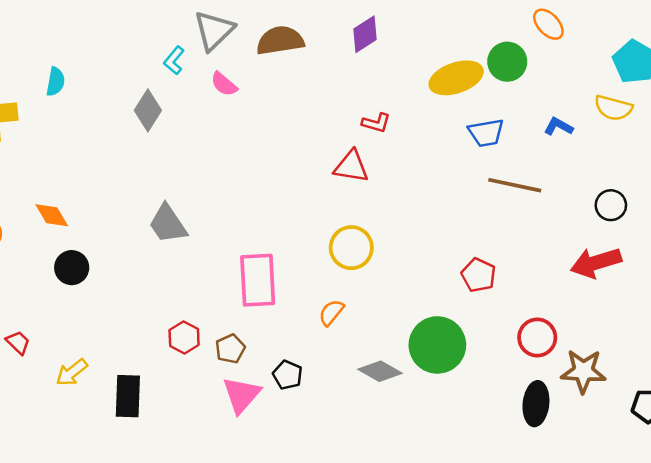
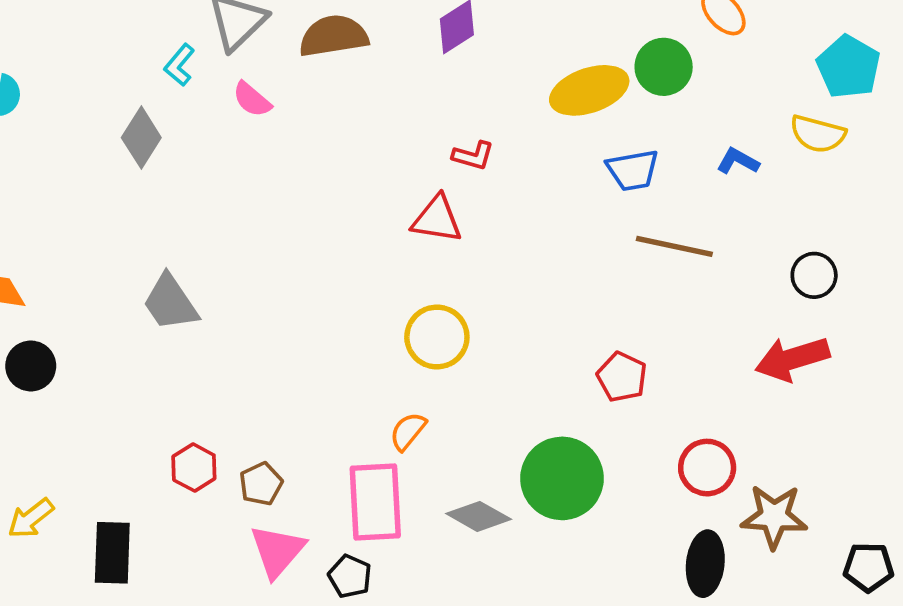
pink rectangle: (258, 280) -> (375, 502), moved
black pentagon: (288, 375) -> (350, 576), moved

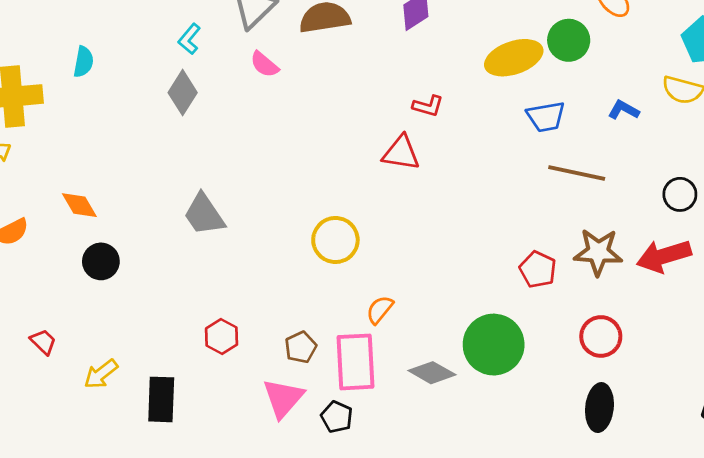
cyan L-shape: (179, 65) -> (189, 39), moved
yellow circle: (437, 337) -> (335, 240), moved
brown pentagon: (261, 484) -> (301, 347), moved
brown star: (774, 516) -> (598, 252), moved

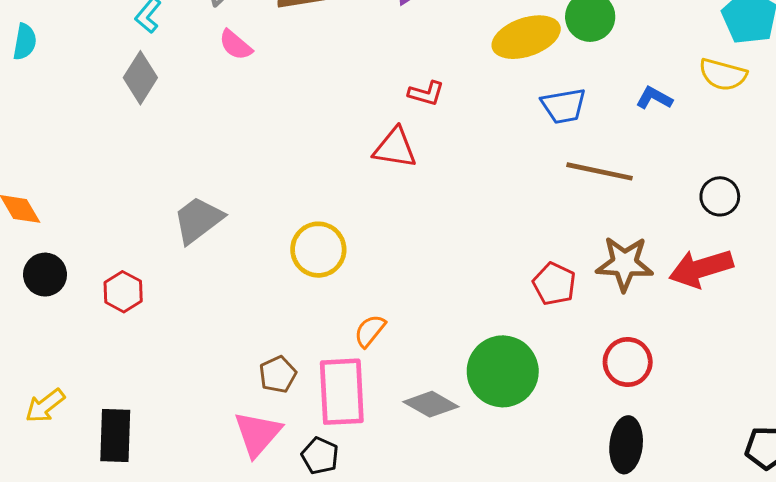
gray trapezoid: (204, 215) -> (198, 220), moved, turned 87
red hexagon: (222, 336) -> (123, 292), moved

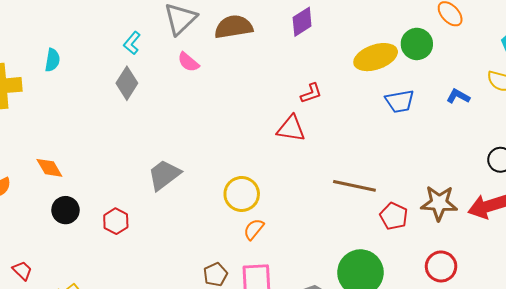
red L-shape: (426, 93) -> (311, 93), turned -35
brown line: (600, 171) -> (354, 186), moved
orange semicircle: (370, 331) -> (254, 229), moved

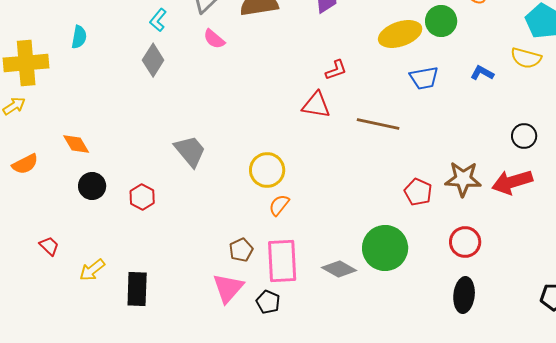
gray trapezoid: (164, 175) -> (190, 151), turned 87
brown line: (354, 186) -> (378, 124), moved

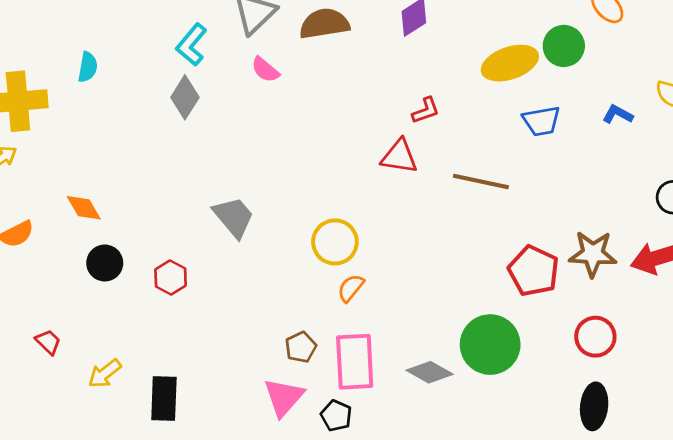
cyan L-shape: (158, 20) -> (192, 45), size x1.4
red pentagon: (418, 192) -> (534, 271), size x1.4

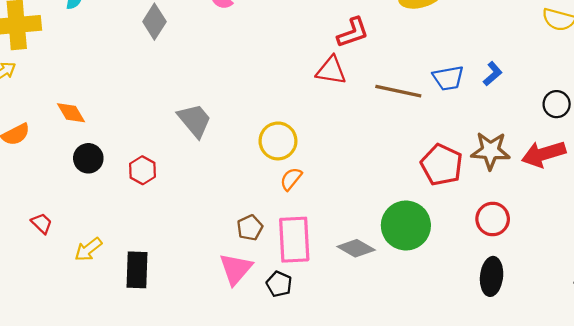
red L-shape: (426, 110) -> (353, 33), size x1.4
blue L-shape: (618, 114) -> (493, 74), moved, turned 110
blue trapezoid: (541, 121) -> (448, 78), moved

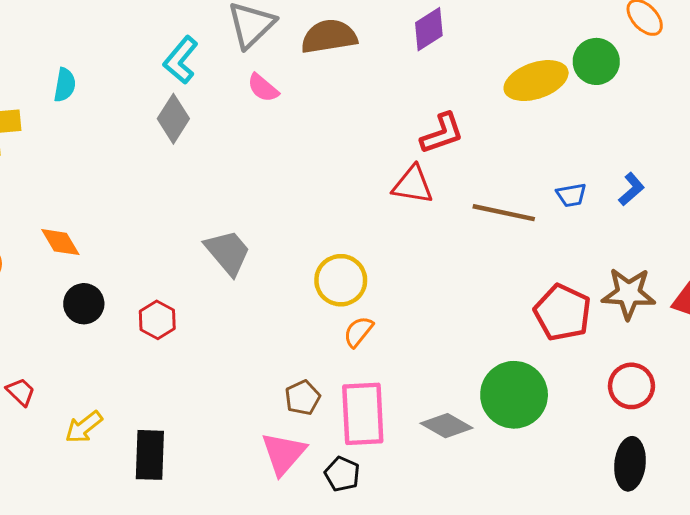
blue trapezoid: (448, 78) -> (571, 195), size x0.7

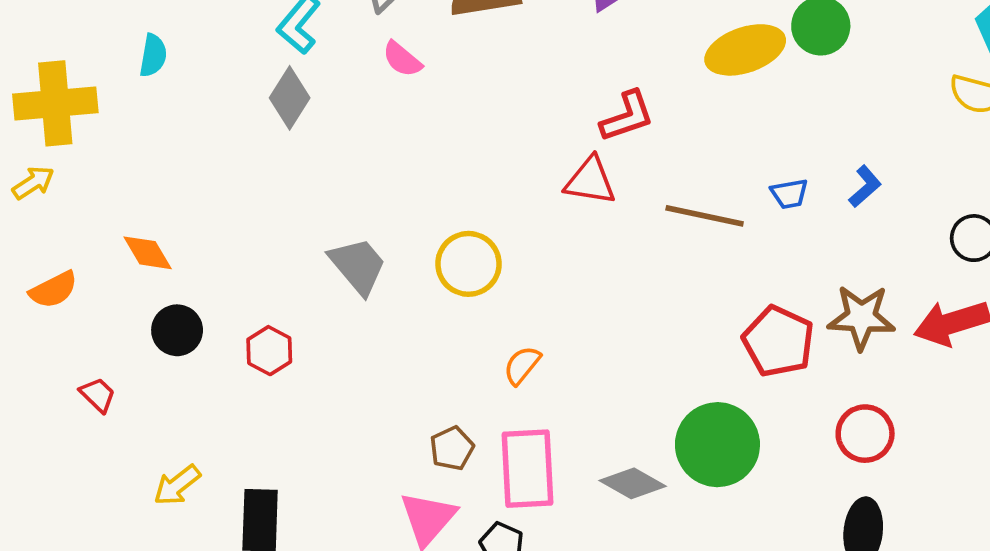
yellow circle: (341, 280) -> (468, 264), moved
red trapezoid: (21, 392) -> (98, 395), moved

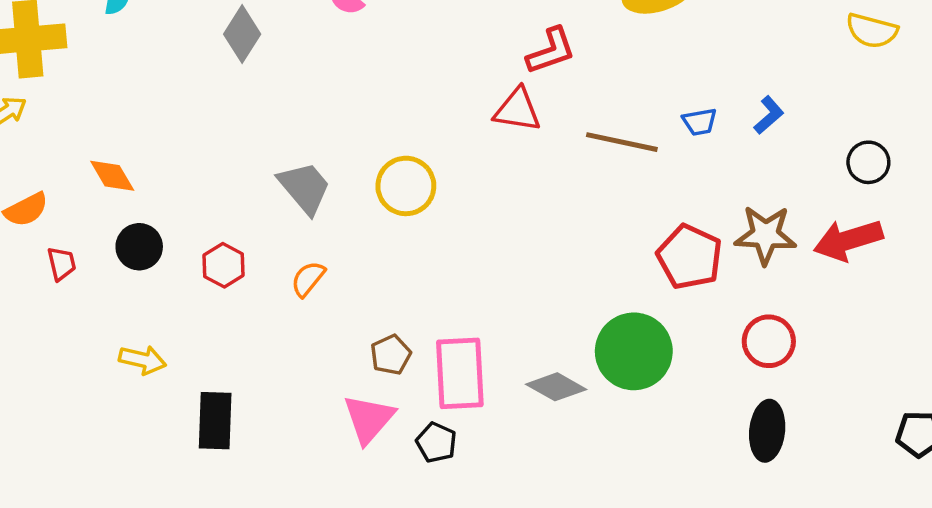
orange semicircle: (522, 365) -> (308, 279), moved
red trapezoid: (98, 395) -> (62, 264), moved, turned 33
yellow arrow: (177, 485) -> (143, 360), moved, turned -129

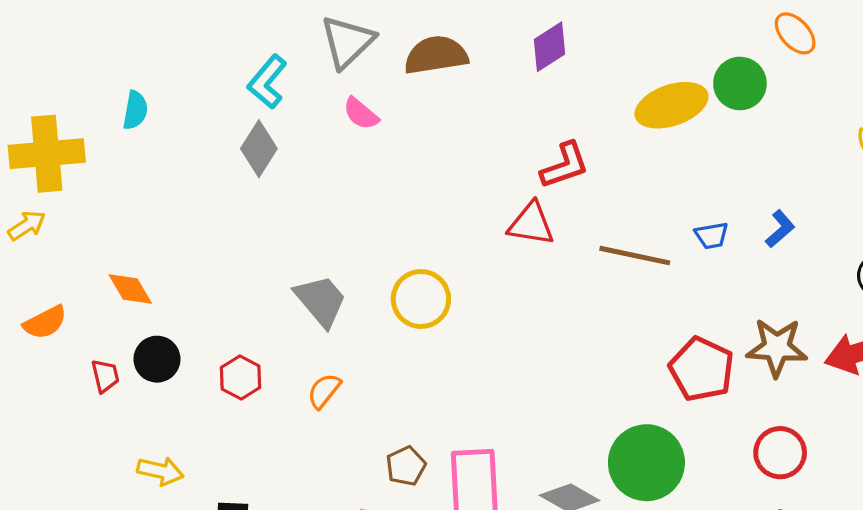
red trapezoid: (62, 264) -> (105, 376), moved

